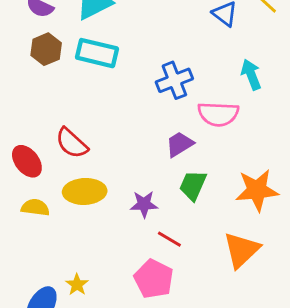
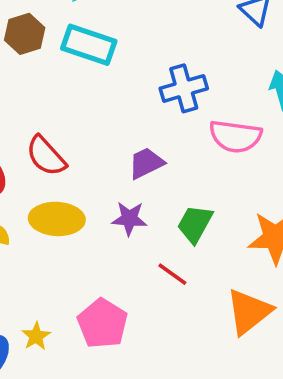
purple trapezoid: (180, 144) -> (146, 163), moved
purple star: (144, 204) -> (129, 219), moved
red line: (169, 239) -> (172, 274), moved
pink pentagon: (154, 279) -> (103, 323), moved

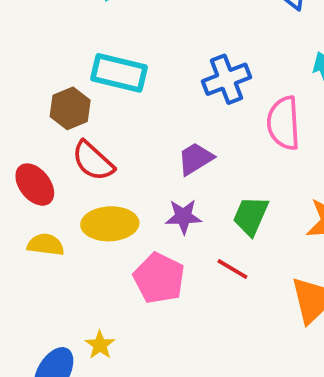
brown hexagon: (25, 34) -> (70, 108), moved
cyan rectangle: (89, 45) -> (119, 73), moved
pink semicircle: (235, 136) -> (284, 123), turned 84
pink pentagon: (103, 323) -> (159, 278), moved

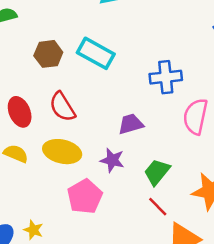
brown hexagon: (70, 108) -> (48, 54), moved
red line: (232, 269) -> (158, 207), moved
yellow star: (100, 345) -> (33, 230), turned -30

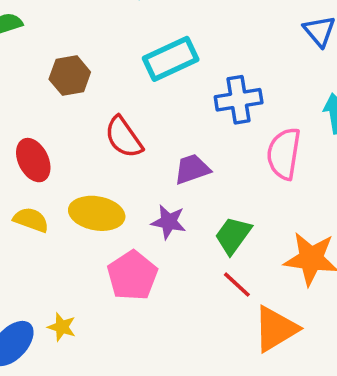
cyan rectangle: (96, 53) -> (171, 59), moved, turned -51
red semicircle: (62, 107) -> (124, 137), moved

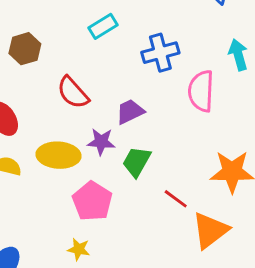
cyan rectangle: (171, 59) -> (103, 26), size x0.7
purple star: (169, 222) -> (101, 142), moved
green trapezoid: (233, 235) -> (137, 162), moved
yellow star: (62, 327) -> (79, 249), moved

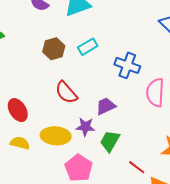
brown hexagon: (25, 49) -> (54, 49), moved
blue cross: (160, 53) -> (127, 65), turned 35

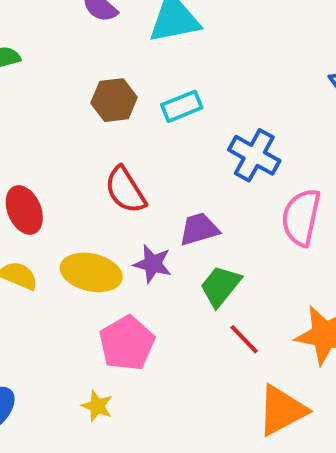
green trapezoid: (110, 141) -> (220, 286), moved
red line: (137, 167) -> (244, 339), moved

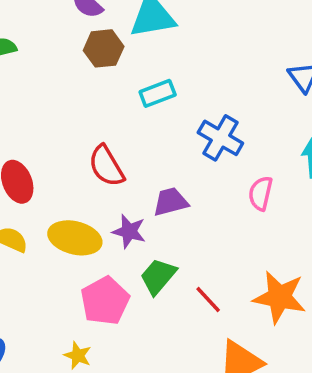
brown hexagon: (114, 100) -> (104, 48), moved
pink semicircle: (301, 217) -> (261, 193), size x0.7
green trapezoid: (220, 286) -> (158, 276), moved

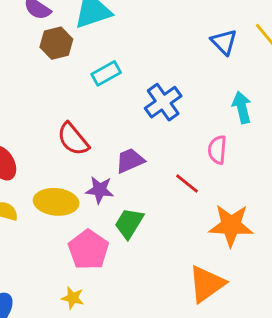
blue cross: (220, 138) -> (163, 102), turned 33
pink semicircle: (261, 193) -> (217, 150), moved
red line: (208, 299) -> (187, 183), moved

